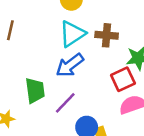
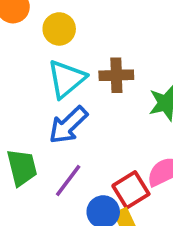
red square: (123, 79) -> (131, 190), moved

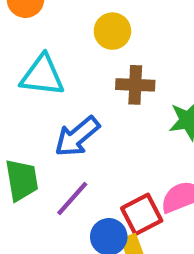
yellow circle: (59, 29) -> (112, 31), moved
cyan triangle: (66, 79) -> (42, 75), moved, turned 42

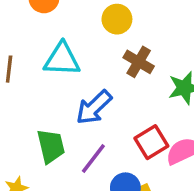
brown cross: (135, 85) -> (139, 62), turned 32
red square: (142, 214) -> (151, 142), moved

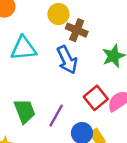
brown cross: (139, 62) -> (77, 30), moved
blue arrow: (94, 107) -> (67, 60), moved, turned -64

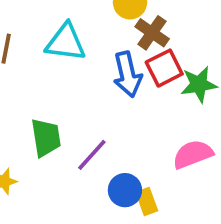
red square: (96, 98) -> (164, 68), moved

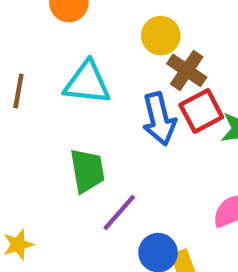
green trapezoid: (46, 138) -> (87, 171), moved

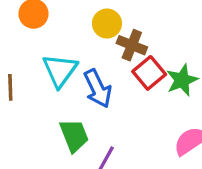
cyan triangle: (87, 83) -> (60, 70), turned -48
blue arrow: (159, 119) -> (98, 89), moved

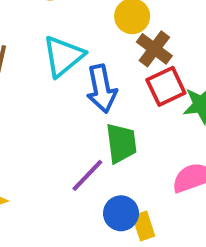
green trapezoid: (74, 135) -> (121, 143), moved

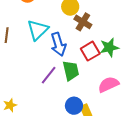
red square: (166, 86) -> (90, 51), moved
purple line: (87, 175) -> (49, 75), moved

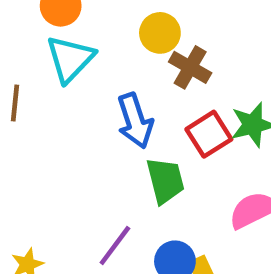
cyan triangle: (38, 30) -> (70, 59), moved
purple line: (49, 75) -> (115, 245), moved

